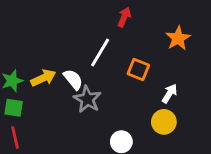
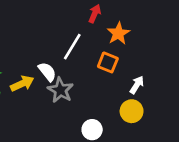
orange star: (178, 38) -> (118, 33), moved
yellow arrow: (43, 78) -> (22, 84), moved

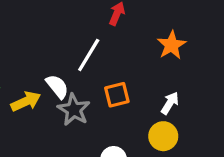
orange star: (118, 33) -> (172, 45), moved
orange square: (108, 62) -> (117, 95), moved, turned -36

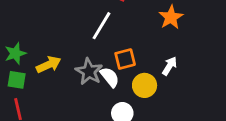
white semicircle: (57, 86) -> (110, 77), moved
yellow circle: (163, 136) -> (145, 85), moved

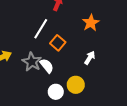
orange square: (125, 59) -> (58, 43), moved, turned -35
yellow circle: (145, 85) -> (76, 85), moved

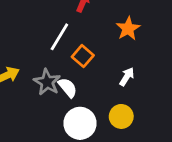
yellow circle: (76, 85) -> (121, 116), moved
white circle: (56, 92) -> (80, 123), size x1.5

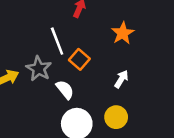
white line: (59, 37) -> (57, 41), turned -52
gray star: (47, 82) -> (39, 69), moved

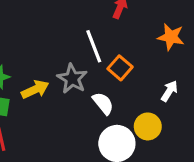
orange star: (123, 33) -> (171, 37), turned -30
yellow circle: (116, 117) -> (148, 126), moved

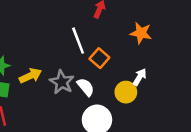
gray star: (72, 79) -> (62, 82), moved
yellow circle: (148, 126) -> (126, 92), moved

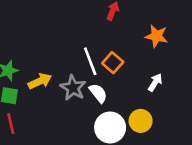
white line: (78, 41) -> (90, 61), moved
yellow circle: (126, 92) -> (141, 121), moved

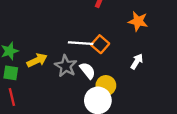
white line: (90, 61) -> (81, 43), turned -65
yellow circle: (141, 121) -> (106, 86), moved

